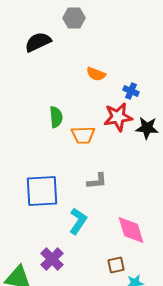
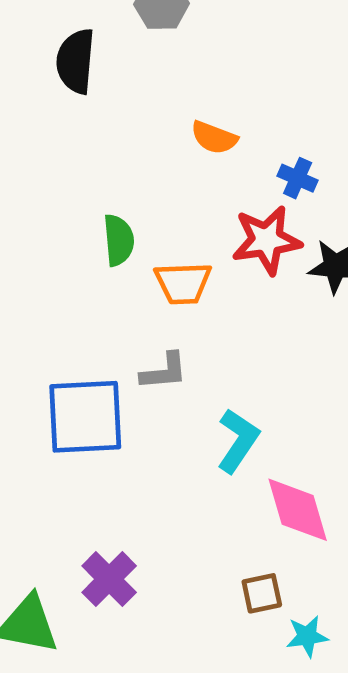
black semicircle: (38, 42) -> (76, 61), turned -60
gray L-shape: (97, 181) -> (164, 371), moved
cyan L-shape: (78, 221) -> (238, 441), moved

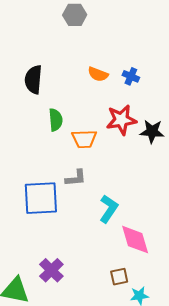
black semicircle: (76, 61) -> (33, 80), moved
blue cross: (298, 178) -> (131, 76), moved

